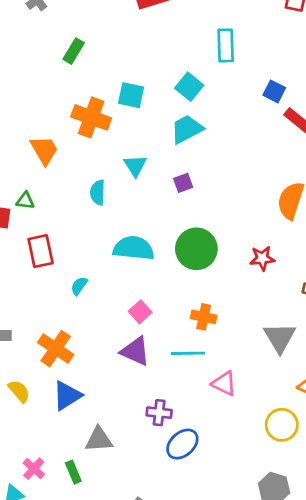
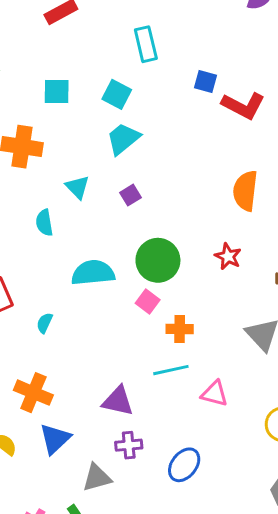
cyan square: (131, 95) -> (57, 91), moved
red star: (262, 258) -> (228, 256), turned -30
pink square: (140, 312) -> (148, 302), moved
purple triangle: (135, 351) -> (118, 401), moved
purple cross: (159, 413) -> (129, 445), moved

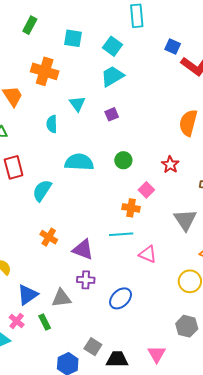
green circle: (158, 260) -> (123, 160), size x0.6
pink square: (148, 302) -> (146, 190), moved
cyan semicircle: (45, 323) -> (42, 190), size x1.6
orange cross: (33, 393) -> (49, 237), moved, size x0.7
blue triangle: (55, 439) -> (28, 295), moved

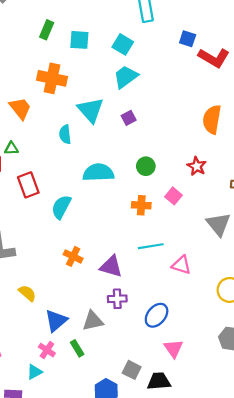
green rectangle: (30, 25) -> (47, 30), moved
cyan triangle: (77, 104) -> (91, 110), size x1.5
orange cross: (131, 208) -> (141, 205), moved
pink triangle: (157, 354) -> (173, 348), moved

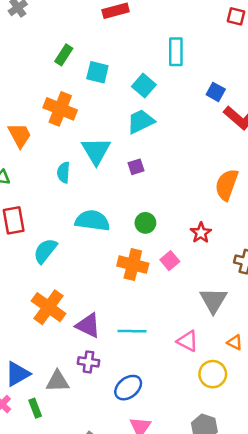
orange cross: (141, 205) -> (133, 265), size x1.4
cyan line: (151, 246) -> (132, 331), moved
orange cross: (73, 256) -> (49, 307), size x1.6
pink triangle: (181, 265) -> (188, 341), moved

